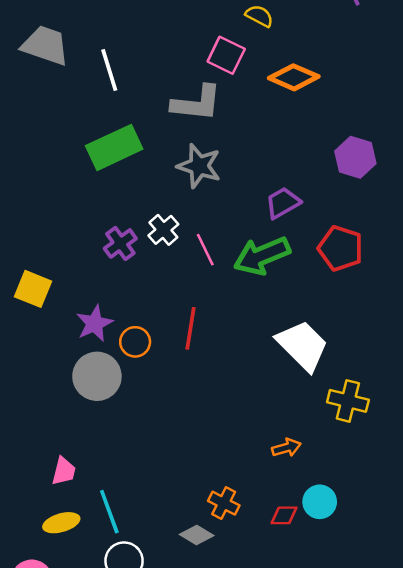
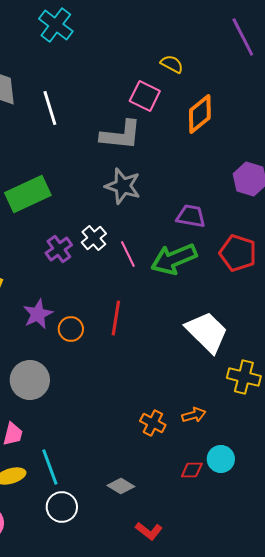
orange diamond: (294, 77) -> (200, 114), turned -63
green rectangle: (114, 147) -> (28, 194), moved
purple trapezoid: (283, 203) -> (191, 216), turned 40
gray circle: (97, 376) -> (30, 380), moved
orange cross: (224, 503) -> (153, 423), moved

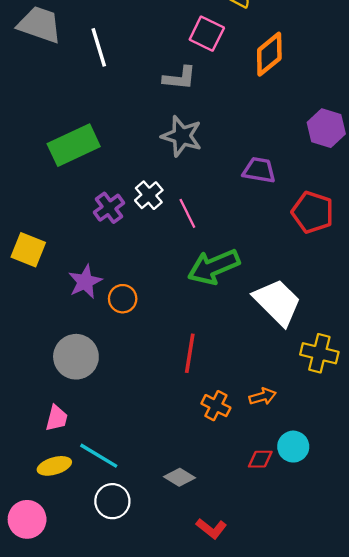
gray L-shape: (121, 135) -> (179, 78), size x0.7
green arrow: (174, 259) -> (214, 267), moved
red line: (116, 318) -> (190, 353), moved
cyan line: (50, 467) -> (99, 456), turned -39

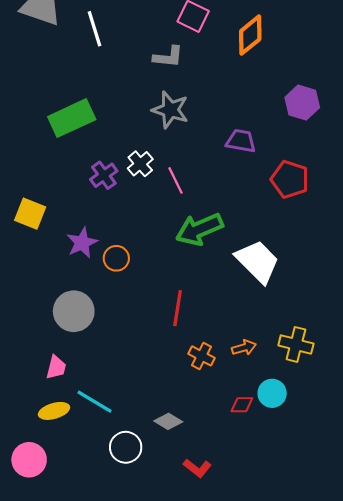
yellow cross: (319, 353) -> (296, 344), moved
white circle: (112, 501) -> (126, 447), moved

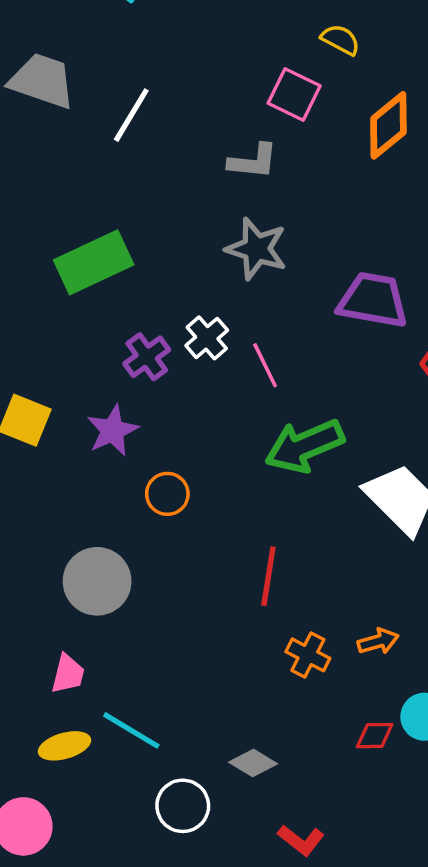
white line: (94, 29) -> (131, 115), turned 48
purple trapezoid: (241, 141) -> (373, 300), size x1.4
purple star: (82, 243) -> (112, 430), moved

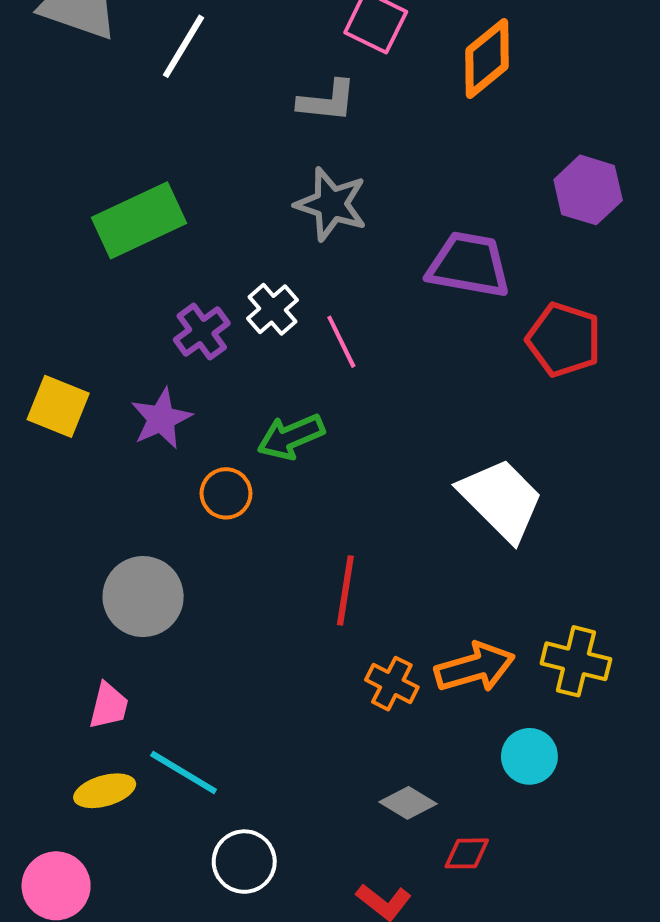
green arrow: (304, 446) -> (291, 437), moved, size x0.7
orange arrow: (378, 641) -> (475, 667), size x1.6
red diamond: (375, 736) -> (467, 853), moved
gray diamond: (253, 763) -> (408, 803), moved

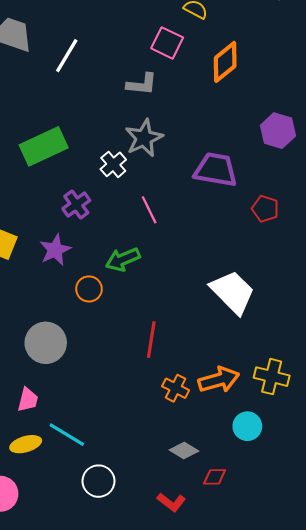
gray star: (331, 204) -> (144, 138), turned 30
white cross: (273, 309) -> (113, 164), moved
red pentagon: (564, 340) -> (265, 209), size x0.7

